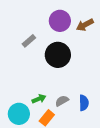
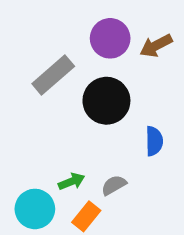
gray rectangle: (29, 41) -> (53, 75), size x1.6
blue semicircle: (84, 103) -> (154, 141), moved

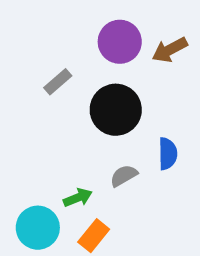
gray rectangle: (53, 75) -> (58, 82), size x0.6
gray semicircle: (114, 185) -> (124, 176), moved

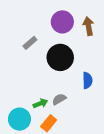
brown arrow: (170, 50) -> (88, 26), turned 108
gray semicircle: (124, 176) -> (59, 99), moved

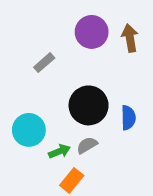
black circle: (60, 57) -> (89, 105), moved
cyan circle: (19, 119) -> (29, 130), moved

